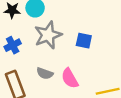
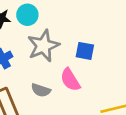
pink semicircle: (70, 78) -> (70, 80), moved

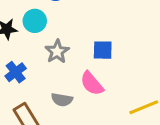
gray star: (43, 46) -> (57, 51), size x0.7

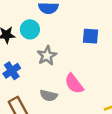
blue square: (103, 50) -> (90, 36), moved

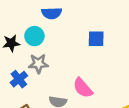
gray star: (47, 56) -> (38, 64), moved, turned 30

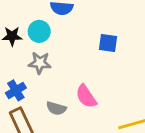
blue cross: (19, 79) -> (16, 90), moved

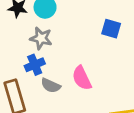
blue cross: (16, 90) -> (35, 65), moved

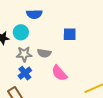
gray semicircle: (51, 86) -> (44, 53), moved

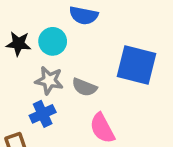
blue square: (70, 34) -> (136, 65), size x1.6

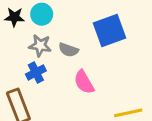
blue square: (136, 65) -> (109, 30), turned -32

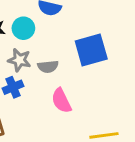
gray semicircle: (68, 50) -> (48, 67), turned -30

